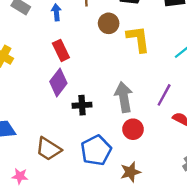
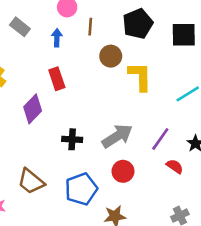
purple diamond: (58, 82) -> (33, 109), moved
gray arrow: (124, 97) -> (117, 136), turned 60

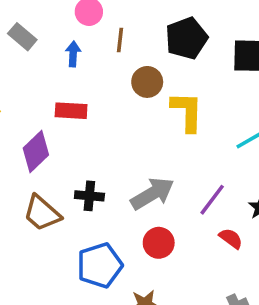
red rectangle: (57, 79) -> (71, 111), turned -70
brown trapezoid: (31, 181) -> (42, 213), moved

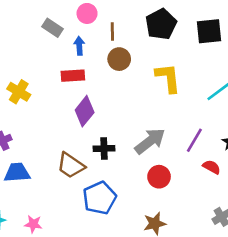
gray rectangle: (22, 37) -> (53, 28), moved
brown circle: (147, 82) -> (119, 59), moved
red rectangle: (71, 111) -> (73, 76), moved
purple diamond: (36, 151) -> (85, 111), moved
blue pentagon: (100, 265) -> (99, 198), moved

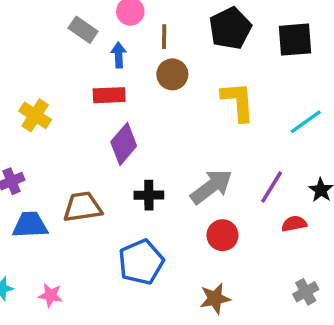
brown trapezoid: (71, 165) -> (83, 207), moved, turned 136
red semicircle: (212, 167) -> (294, 224), turned -42

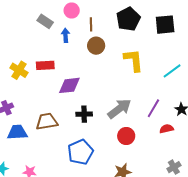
red rectangle: (109, 95) -> (45, 65), moved
purple diamond: (124, 144) -> (69, 85), turned 45

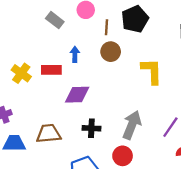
black pentagon: (128, 19) -> (135, 19), moved
blue arrow: (66, 35) -> (75, 54), moved
gray arrow: (119, 109) -> (132, 125), turned -35
red circle: (126, 136) -> (123, 156), moved

